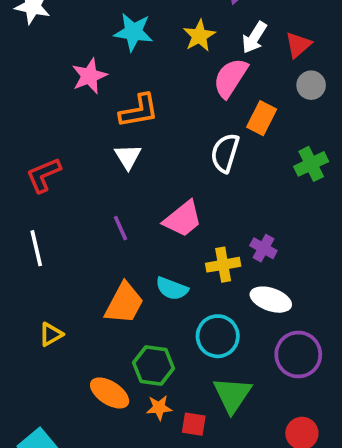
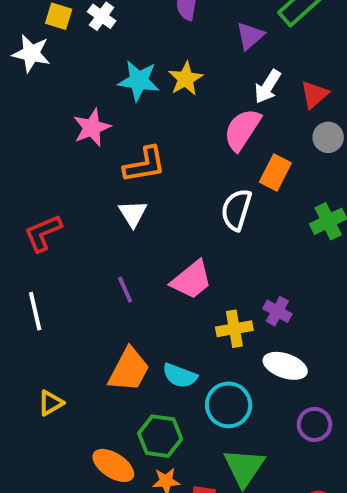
yellow star: (199, 36) -> (186, 79), moved
cyan semicircle: (172, 289) -> (180, 376), moved
purple circle: (298, 354) -> (314, 424), size x0.7

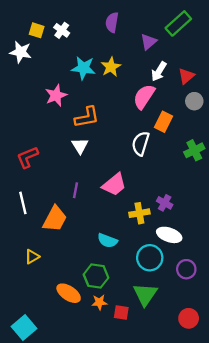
purple line: (125, 290) -> (75, 190), turned 35
orange trapezoid: (129, 370) -> (55, 219), moved
cyan circle: (229, 405) -> (150, 258), moved

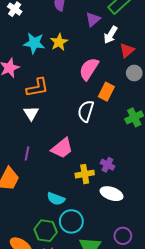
white arrow: (159, 71) -> (111, 35), moved
cyan circle: (150, 258) -> (71, 221), moved
purple circle: (186, 269) -> (123, 236), moved

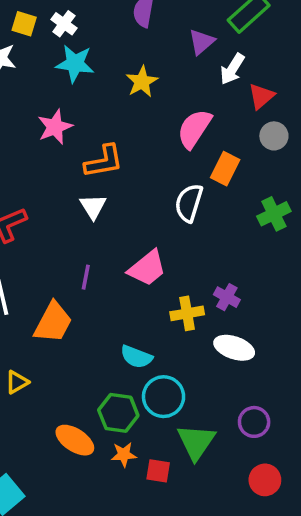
cyan star: (34, 43) -> (75, 64), moved

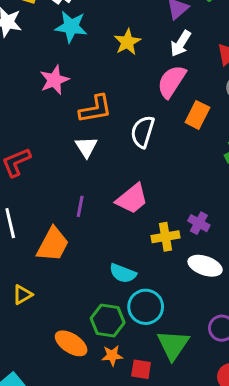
white arrow: (232, 69) -> (181, 43), moved
white semicircle: (189, 203) -> (143, 132), moved

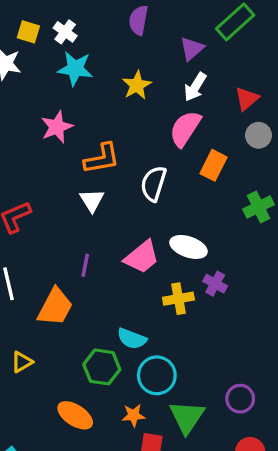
white ellipse: (205, 266) -> (188, 247), moved
green hexagon: (108, 321) -> (102, 367), moved
orange star: (112, 356) -> (133, 415), moved

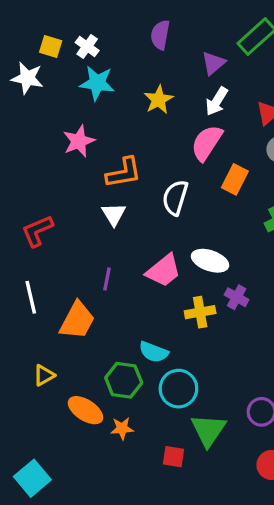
orange ellipse: (75, 415) -> (85, 410), moved
orange star: (133, 415) -> (122, 428), moved

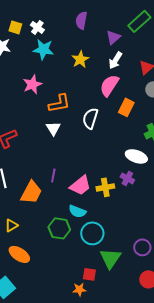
white ellipse: (210, 261) -> (136, 156), moved
pink trapezoid: (164, 271) -> (80, 185), moved
purple line: (107, 279) -> (53, 175), moved
orange ellipse: (85, 410) -> (19, 254), moved
orange star: (122, 428) -> (79, 289), moved

